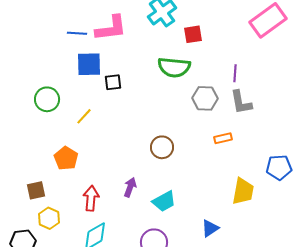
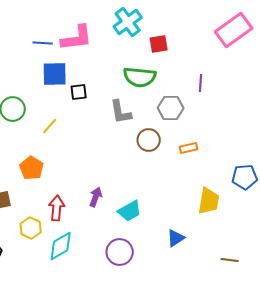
gray L-shape: (241, 102) -> (121, 112), moved
brown circle: (162, 147) -> (149, 140), moved
yellow hexagon: (49, 218) -> (31, 228), moved

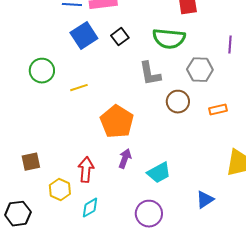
blue square: (55, 74) -> (84, 36), turned -32
black square: (79, 92) -> (120, 37), moved, turned -30
yellow line: (50, 126) -> (79, 88), turned 30
orange pentagon: (32, 168) -> (117, 122), moved, size x1.4
cyan diamond: (61, 246) -> (90, 208), size x0.7

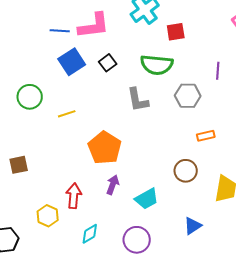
brown circle: (178, 102) -> (186, 171), moved
brown square: (31, 162) -> (19, 165), moved
cyan diamond: (90, 208) -> (90, 234), moved

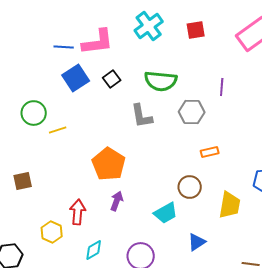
red square: (176, 32) -> (196, 30), moved
yellow line: (67, 114) -> (58, 130), moved
cyan trapezoid: (147, 199) -> (166, 213), moved

